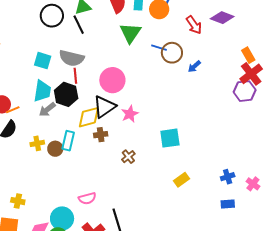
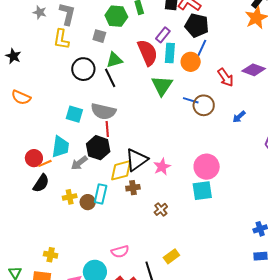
blue arrow: (194, 66) -> (239, 117), moved
pink circle: (112, 80) -> (207, 167), moved
cyan trapezoid: (42, 91) -> (60, 147), moved
yellow rectangle: (181, 180) -> (171, 256), moved

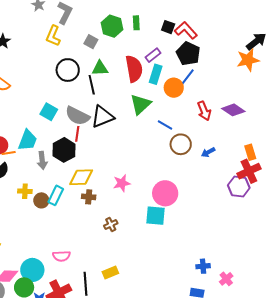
brown circle: (204, 105) -> (181, 144), moved
black triangle: (137, 160) -> (102, 117), moved
gray arrow: (79, 163) -> (42, 160), turned -72

